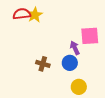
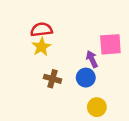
red semicircle: (22, 14) -> (41, 30), moved
yellow star: (35, 15) -> (41, 47), moved

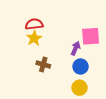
purple arrow: (92, 59) -> (75, 48), turned 48
blue circle: (86, 78) -> (81, 67), moved

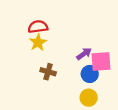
pink square: (91, 36) -> (101, 62), moved
purple arrow: (75, 48) -> (84, 54), turned 32

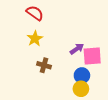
red semicircle: (38, 27) -> (35, 13), moved, turned 42
blue circle: (90, 74) -> (82, 75), moved

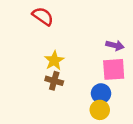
yellow star: (35, 39) -> (54, 61), moved
purple arrow: (77, 49) -> (115, 45), moved, turned 48

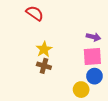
blue circle: (101, 93) -> (94, 76), moved

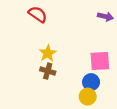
purple arrow: (93, 37) -> (105, 17), moved
blue circle: (94, 76) -> (91, 82), moved

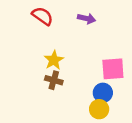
purple arrow: (105, 17) -> (86, 19), moved

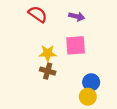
yellow star: (54, 60) -> (48, 53), turned 30
pink square: (113, 69) -> (76, 45), moved

